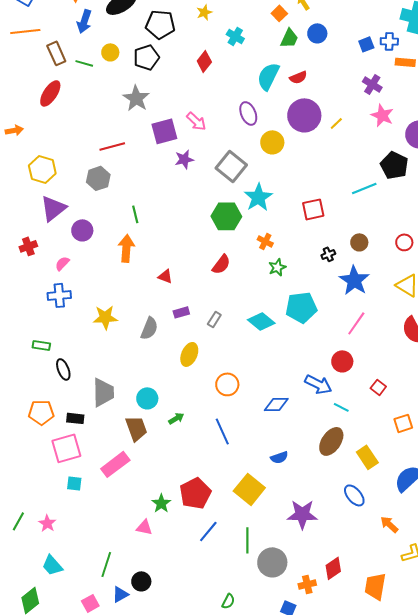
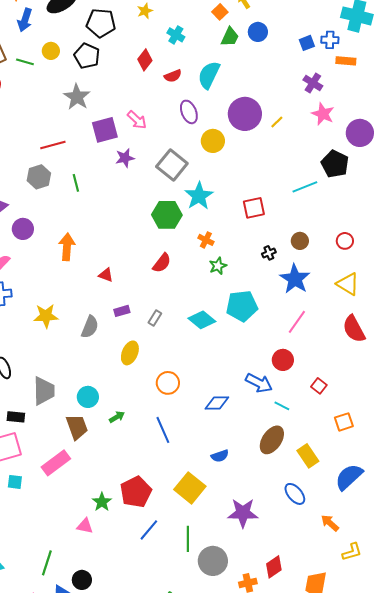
black pentagon: (146, 57) -> (87, 56), turned -30
red semicircle: (298, 77) -> (173, 76), moved
green line: (135, 214) -> (76, 183), moved

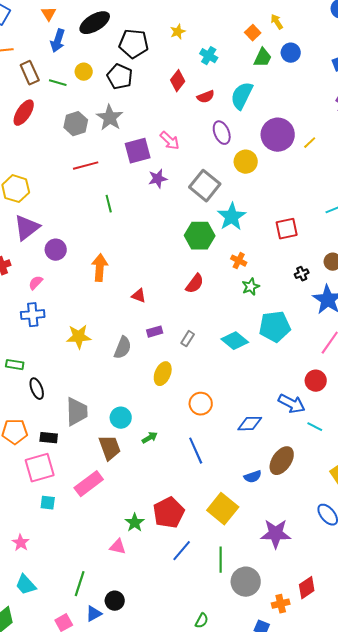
gray hexagon: (39, 177) -> (76, 124), moved
brown ellipse: (272, 440) -> (282, 461), moved

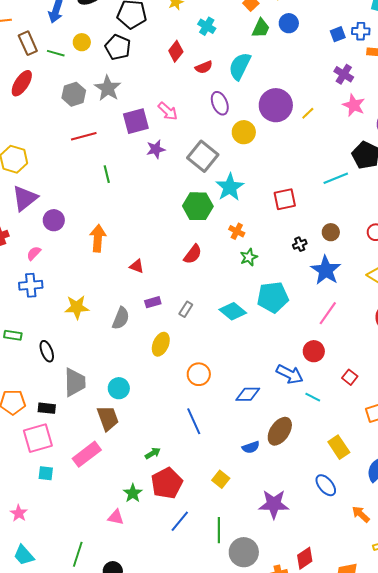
black ellipse: (37, 389) -> (47, 351), moved
green arrow: (150, 438) -> (153, 453), moved
yellow square: (223, 509) -> (221, 479), size x0.6

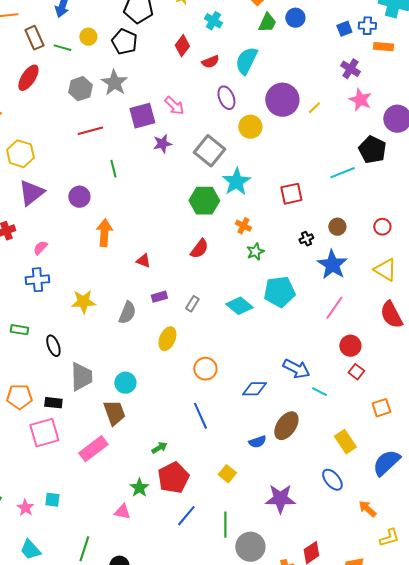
purple circle: (54, 220) -> (79, 197), moved
red circle: (314, 351) -> (350, 346), moved
cyan square: (46, 473) -> (52, 500), moved

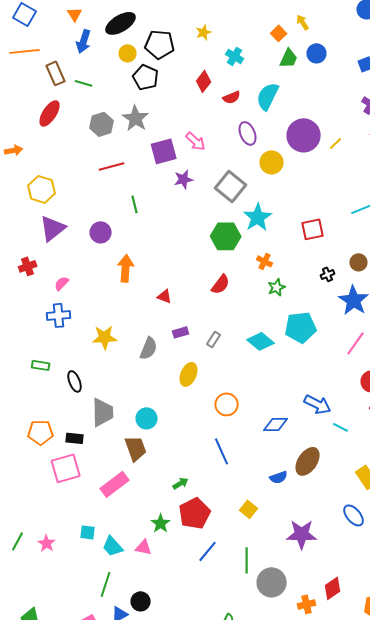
yellow circle: (88, 37) -> (128, 53), moved
cyan square: (52, 500) -> (88, 532), moved
cyan trapezoid: (30, 550) -> (113, 546), moved

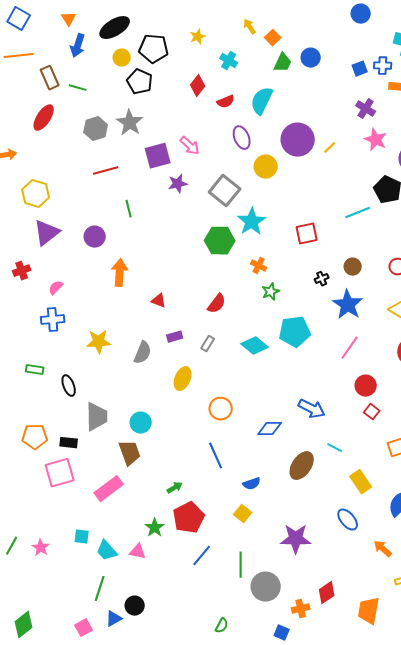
yellow arrow: (303, 22) -> (250, 27), moved
red semicircle: (221, 284) -> (217, 304), moved
cyan line: (341, 427) -> (335, 448), moved
blue semicircle: (279, 477) -> (252, 484), moved

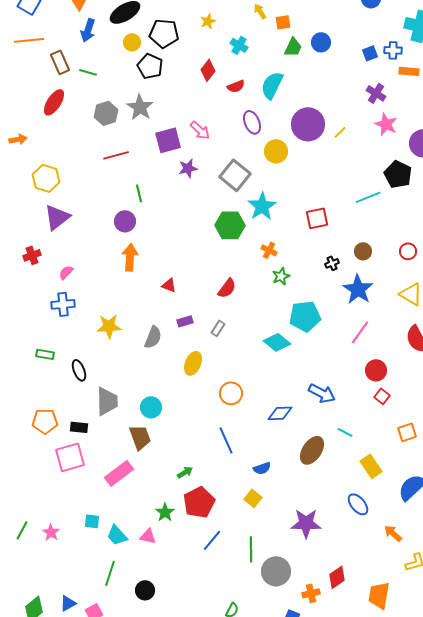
orange square: (273, 38) -> (283, 22), turned 35
purple circle: (95, 237) -> (125, 221), moved
cyan diamond: (255, 346) -> (277, 342), moved
blue triangle: (114, 619) -> (68, 603), moved

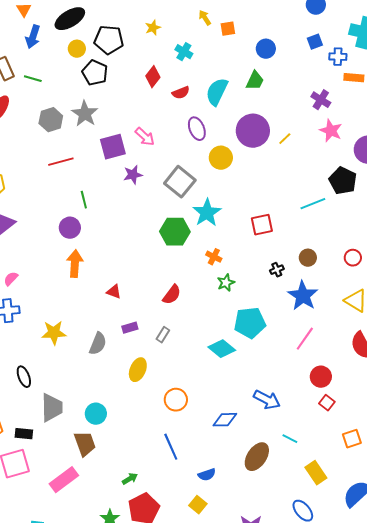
green trapezoid: (293, 47) -> (255, 81), moved
blue square: (370, 53) -> (315, 42), moved

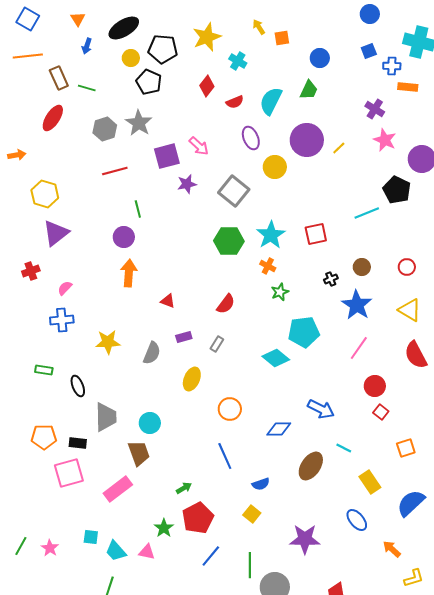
yellow star: (153, 28) -> (207, 37), size x1.8
blue arrow: (33, 37) -> (87, 46), size x0.7
cyan star: (207, 213) -> (271, 235), moved

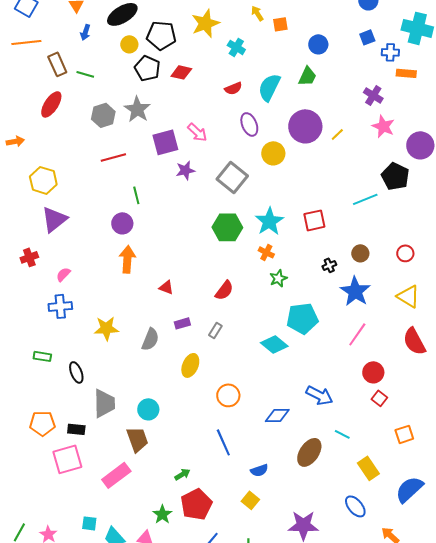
red diamond: (207, 86) -> (181, 72), moved, turned 65

